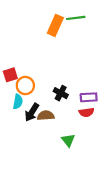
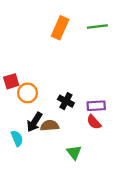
green line: (76, 18) -> (97, 27), moved
cyan semicircle: (18, 102) -> (17, 138), moved, turned -32
red semicircle: (86, 112) -> (94, 122), turned 56

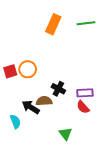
orange circle: (27, 93) -> (28, 69), moved
black arrow: (34, 122) -> (31, 107), turned 90
brown semicircle: (50, 126) -> (44, 101), moved

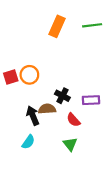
black arrow: (31, 107) -> (33, 115), turned 36
red semicircle: (83, 107) -> (73, 120), moved
cyan semicircle: (15, 121) -> (28, 142), moved, turned 56

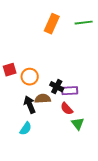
orange circle: (29, 75) -> (30, 77), moved
purple rectangle: (91, 100) -> (70, 91), moved
green triangle: (70, 144) -> (78, 124), moved

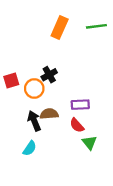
black cross: (57, 87) -> (49, 75), moved, turned 32

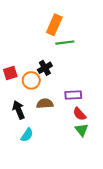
green line: (96, 26) -> (65, 43), moved
black arrow: (34, 121) -> (19, 110), moved
red semicircle: (77, 125) -> (79, 114), moved

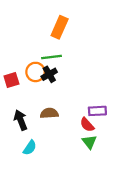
green line: (65, 43) -> (52, 57), moved
orange circle: (31, 80) -> (35, 72), moved
purple rectangle: (73, 95) -> (97, 111), moved

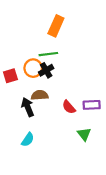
brown semicircle: (49, 113) -> (40, 95), moved
black arrow: (21, 120) -> (28, 107), moved
red semicircle: (87, 125) -> (69, 107), moved

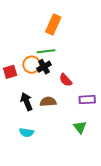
brown semicircle: (40, 95) -> (48, 102), moved
red semicircle: (69, 107) -> (66, 80), moved
cyan semicircle: (28, 140) -> (27, 132), turned 64

